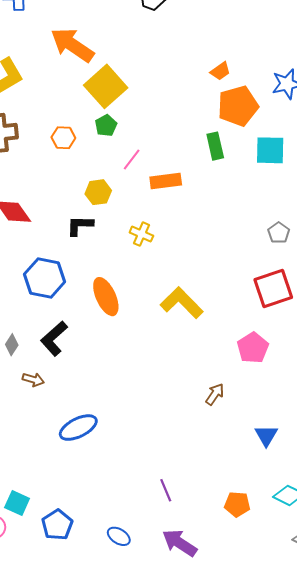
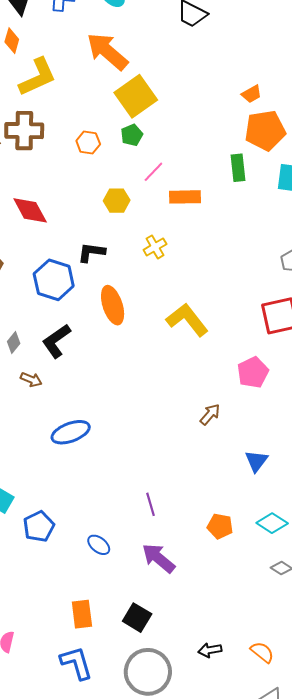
black L-shape: (80, 225) -> (91, 252), moved
yellow cross: (141, 234) -> (155, 247), turned 30

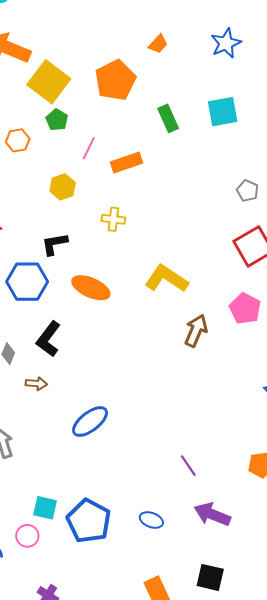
orange pentagon: (265, 130) -> (115, 80), moved
yellow cross: (155, 247) -> (113, 219), turned -35
orange ellipse: (113, 305) -> (91, 288), turned -30
brown arrow: (210, 414) -> (196, 331), moved, size x1.4
blue pentagon: (39, 526) -> (89, 521), size x1.4

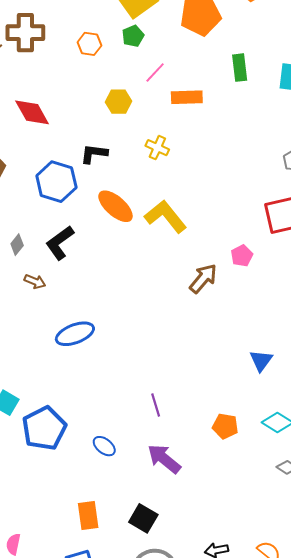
yellow L-shape: (166, 279) -> (166, 216), moved
pink pentagon: (245, 309) -> (242, 256), moved, size x0.7

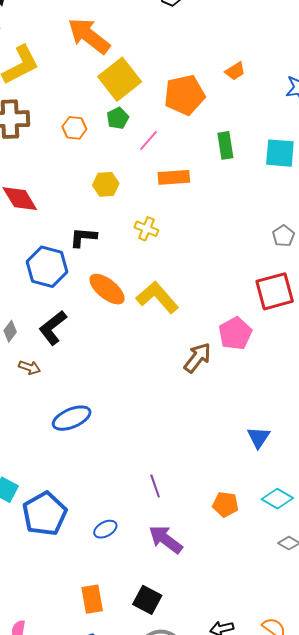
pink line: (155, 73) -> (149, 141), moved
pink pentagon: (242, 256) -> (235, 333), size x1.5
blue ellipse: (104, 446) -> (105, 529), turned -65

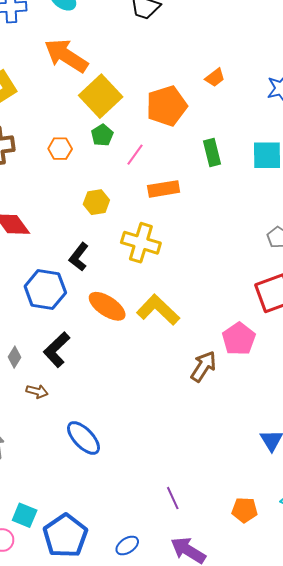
yellow cross: (146, 229) -> (141, 243), size x1.6
black L-shape: (83, 237) -> (79, 257), turned -52
blue ellipse: (72, 418) -> (84, 438), turned 75

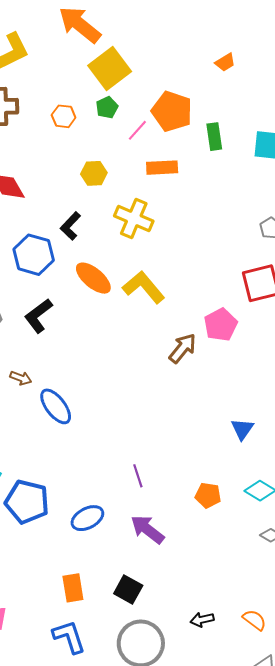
orange pentagon: (167, 106) -> (172, 111), moved, turned 30
brown arrow: (37, 391) -> (21, 378), moved
blue pentagon: (65, 536) -> (27, 502), turned -30
blue ellipse: (127, 546) -> (87, 518), size x1.4

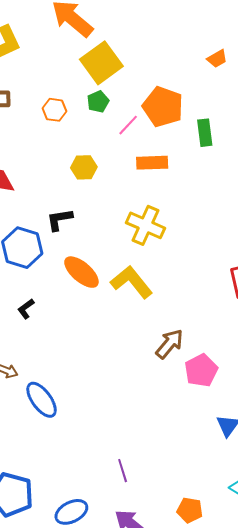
yellow cross: (134, 218) -> (145, 225), moved
black L-shape: (70, 226) -> (59, 220), turned 36
black L-shape: (38, 316) -> (26, 309), size x0.6
pink pentagon: (221, 325) -> (201, 370), moved
orange pentagon: (208, 495) -> (190, 510), moved

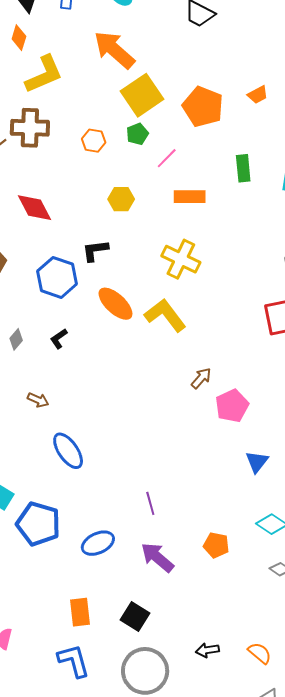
orange pentagon: (163, 107) -> (203, 107), moved
brown arrow: (169, 344) -> (201, 378), size x0.7
blue ellipse: (42, 400) -> (68, 451), moved

